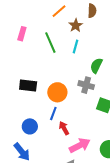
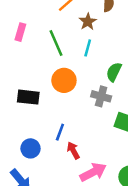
orange circle: (57, 92) -> (64, 80), moved

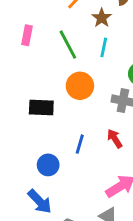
red arrow: (73, 150) -> (115, 139), moved

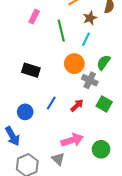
orange circle: (80, 86) -> (74, 64), moved
red arrow: (115, 139) -> (77, 105), turned 64

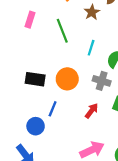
cyan line: (86, 39) -> (91, 48), moved
orange circle: (74, 64) -> (67, 79), moved
blue line: (51, 103) -> (53, 109), moved

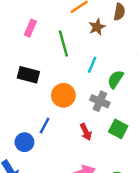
black rectangle: (35, 79) -> (28, 75), moved
red arrow: (92, 111) -> (86, 132), turned 112

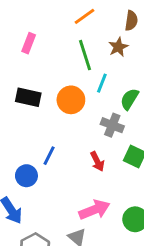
brown star: (97, 27) -> (118, 47), moved
green line: (63, 44) -> (85, 55), moved
orange circle: (63, 95) -> (71, 100), moved

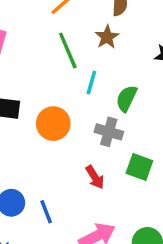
orange circle: (71, 100) -> (53, 124), moved
blue line: (49, 156) -> (46, 212), moved, turned -42

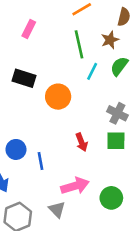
green semicircle: (127, 98) -> (119, 66), moved
gray cross: (109, 132) -> (117, 113), moved
green square: (139, 167) -> (116, 141), turned -30

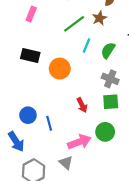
green line: (79, 44) -> (74, 24), turned 70
green semicircle: (119, 66) -> (108, 50), moved
green circle: (111, 198) -> (105, 132), moved

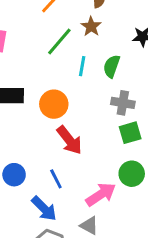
red arrow: (82, 105) -> (69, 140), moved, size x1.5
blue circle: (28, 115) -> (14, 175), moved
blue arrow: (16, 142) -> (44, 209), moved

